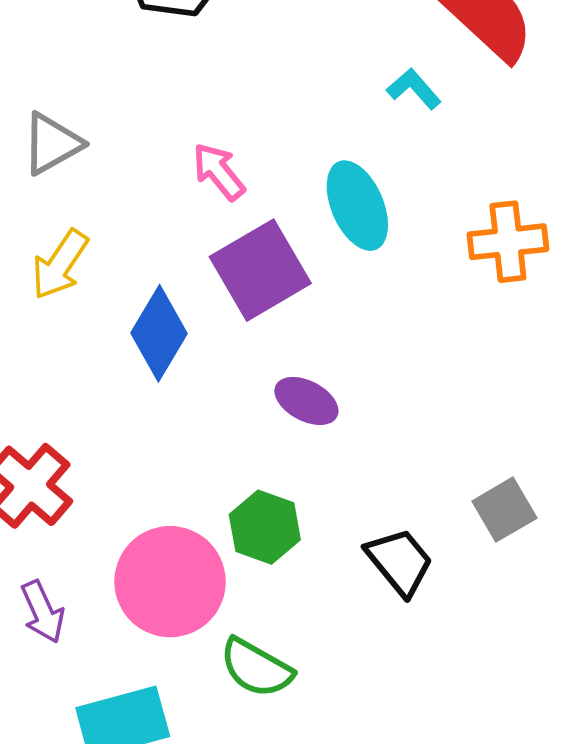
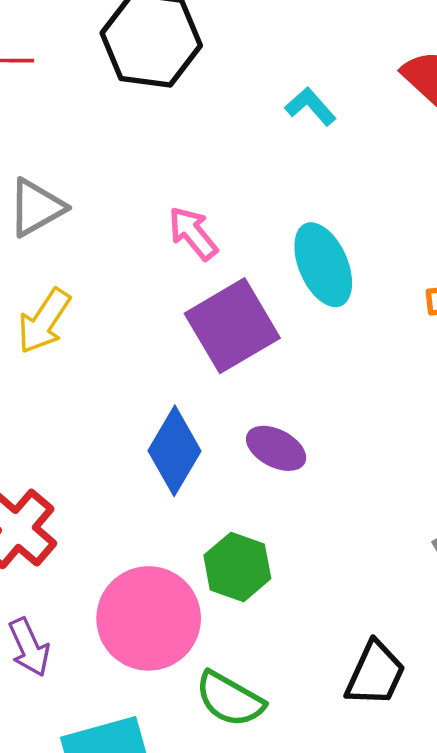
cyan L-shape: (414, 89) -> (310, 106), moved
blue diamond: (159, 333) -> (174, 451), moved
black trapezoid: (400, 562) -> (375, 674), moved, turned 64

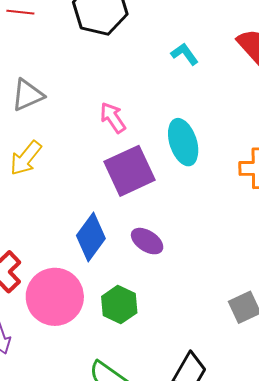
pink circle: (149, 618) -> (55, 297), moved

